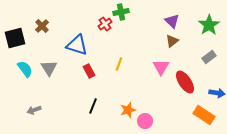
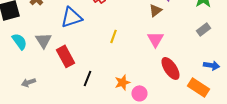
brown triangle: (172, 41) -> (155, 10), moved
blue triangle: (77, 45) -> (71, 17), turned -35
red rectangle: (89, 71) -> (65, 56), moved, size x1.5
red ellipse: (185, 82) -> (170, 68), moved

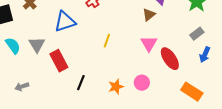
blue arrow: (211, 65) -> (205, 55), moved, turned 105
red ellipse: (170, 68) -> (170, 59), moved
pink circle: (139, 93) -> (142, 83), moved

